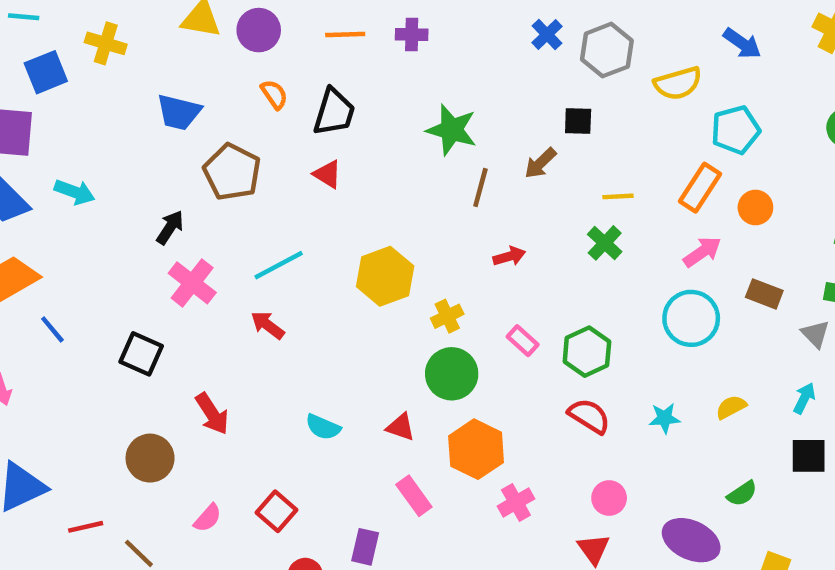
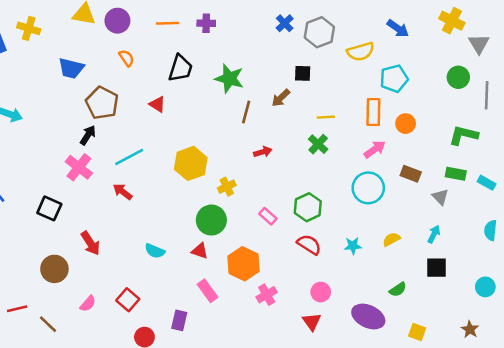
black trapezoid: (334, 112) -> (180, 68), moved
orange rectangle: (700, 188) -> (373, 112), turned -32
black arrow: (170, 227) -> (88, 135), moved
pink rectangle: (523, 341) -> (268, 216), moved
green circle: (452, 374) -> (211, 220), moved

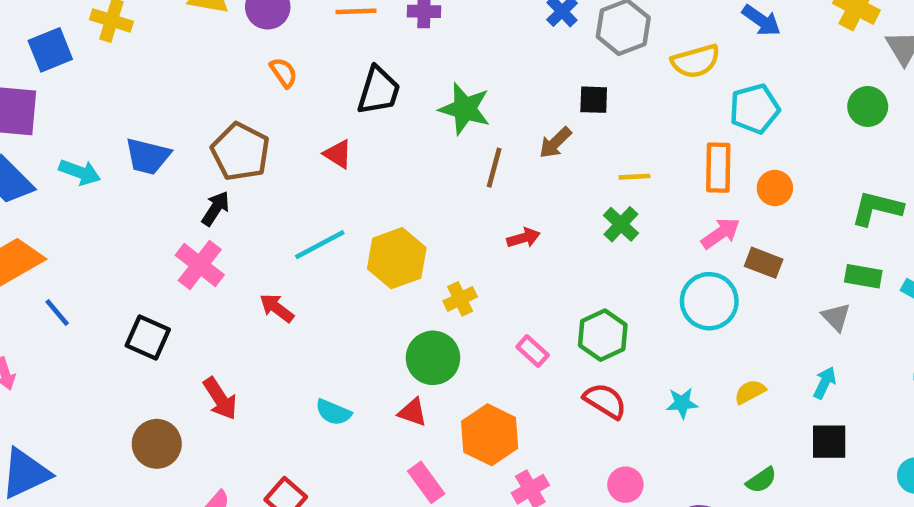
blue trapezoid: (71, 68) -> (148, 156), moved
cyan line: (129, 157) -> (320, 245), moved
brown rectangle: (411, 174) -> (764, 263), moved

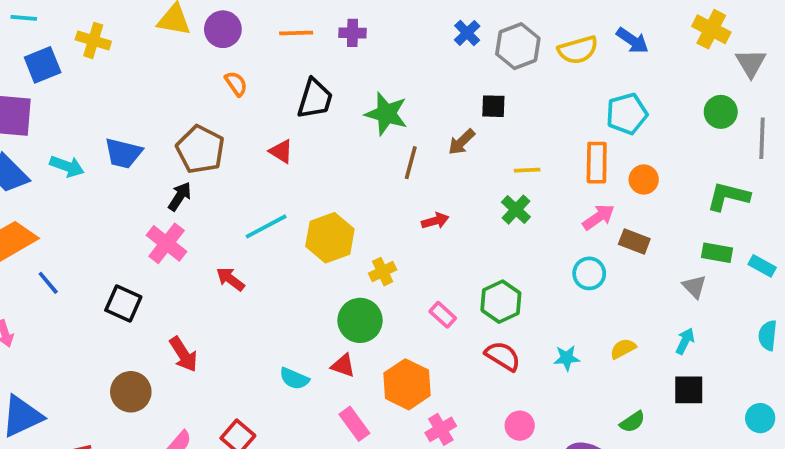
yellow semicircle: (696, 61) -> (578, 50), moved
cyan circle: (709, 301) -> (589, 273), size x0.7
cyan semicircle: (333, 412) -> (294, 379), moved

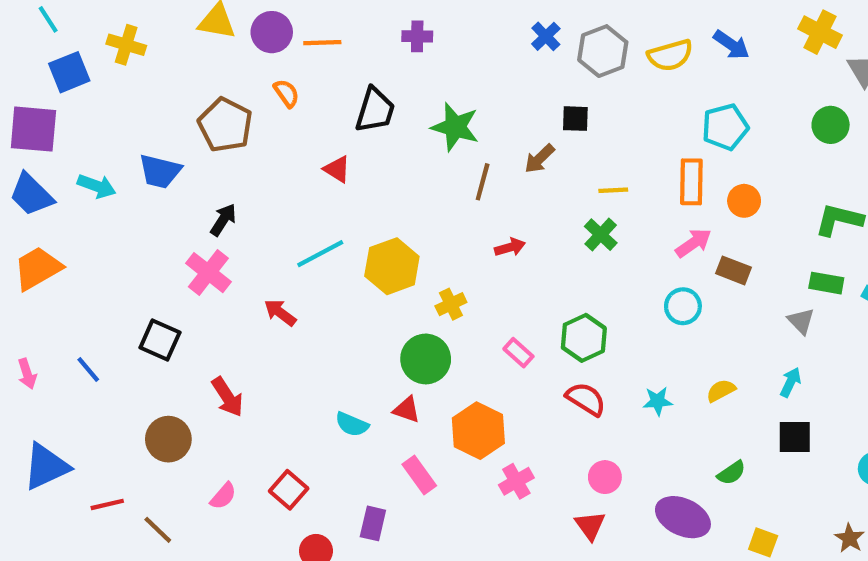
cyan line: (24, 18) -> (48, 19), turned 52
orange line: (296, 33) -> (322, 43), moved
brown pentagon: (200, 149) -> (225, 125), moved
blue line: (48, 283) -> (88, 370), moved

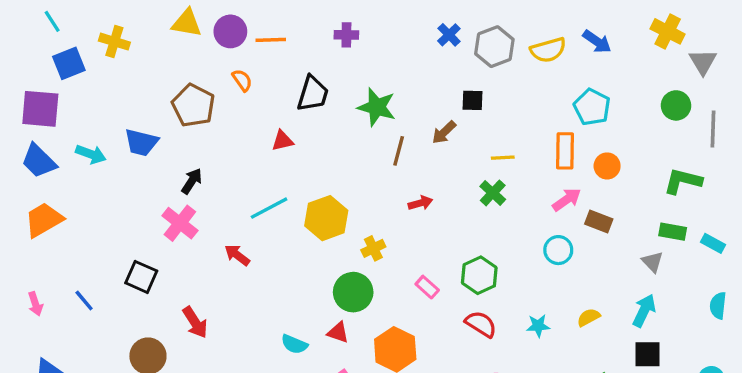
cyan pentagon: (725, 127) -> (592, 107), turned -30
red triangle: (337, 169) -> (283, 141), turned -45
cyan arrow: (790, 382) -> (644, 311), size x1.4

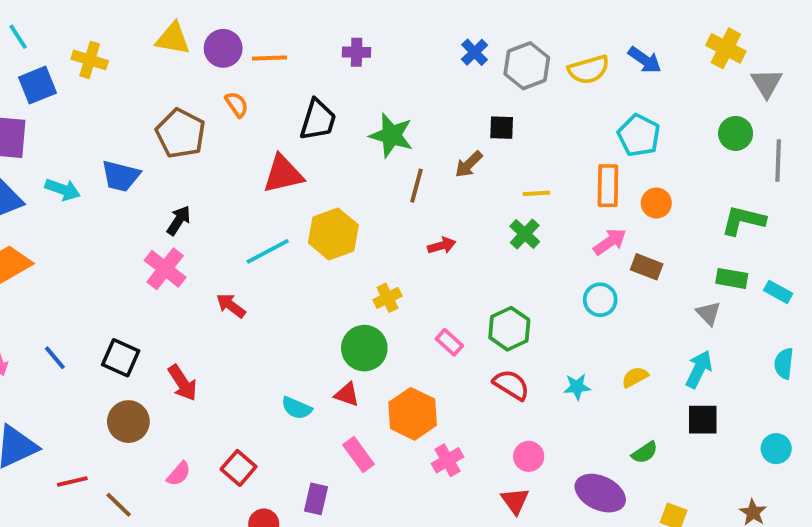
red triangle: (283, 141) -> (283, 174), size x1.6
yellow hexagon: (326, 218) -> (333, 234), moved
black square: (141, 277) -> (121, 358), moved

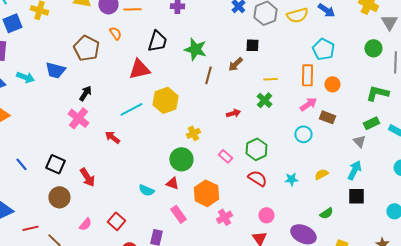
red arrow: (442, 246) -> (233, 113), moved
green rectangle: (732, 278) -> (371, 123), turned -35

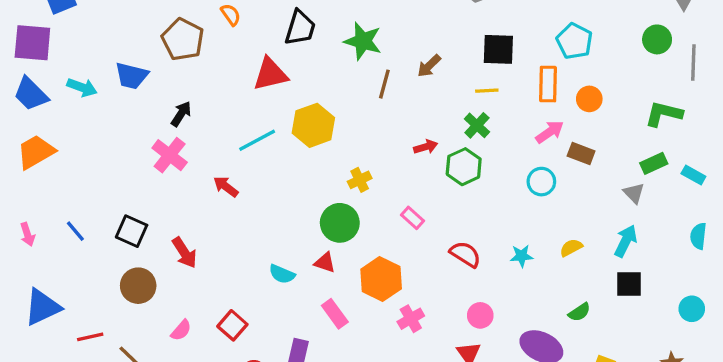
black square: (252, 45) -> (498, 49), moved, size x1.5
green hexagon: (256, 149) -> (464, 167), moved

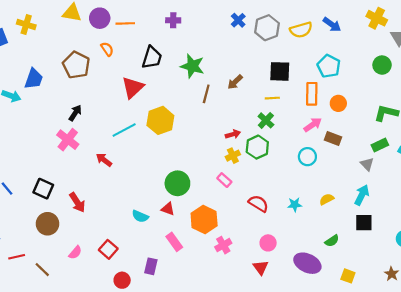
red triangle: (270, 74) -> (133, 87), turned -30
blue trapezoid: (132, 76) -> (34, 79), moved, turned -85
yellow cross: (360, 180) -> (233, 156), moved

